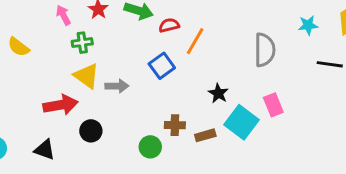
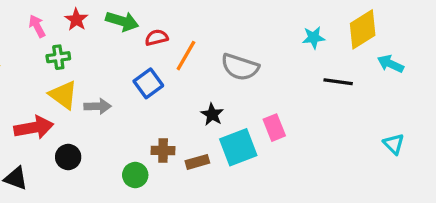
gray semicircle: (265, 50) -> (240, 67), moved, turned 108
cyan square: (241, 122) -> (238, 147), turned 32

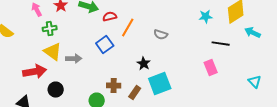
gray semicircle: (240, 67) -> (161, 35), size x0.6
pink rectangle: (274, 128) -> (211, 68), moved
brown rectangle: (197, 162) -> (135, 93), turned -40

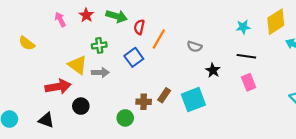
red semicircle: (110, 17) -> (139, 27), turned -64
green cross: (50, 29) -> (99, 45), moved
black line: (221, 44) -> (246, 56), moved
black star: (144, 64) -> (213, 70), moved
brown rectangle: (135, 93) -> (164, 95), moved

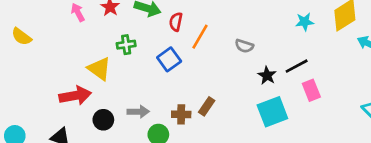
yellow semicircle: (27, 43) -> (21, 37), moved
black line: (246, 56) -> (297, 66), moved, turned -36
gray arrow: (100, 73) -> (138, 112), moved
cyan square: (193, 100) -> (272, 112), moved

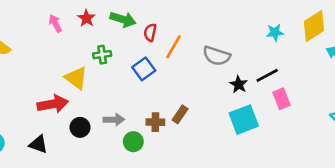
gray semicircle: (244, 46) -> (217, 56), size x1.5

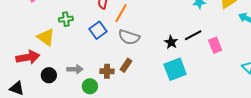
gray semicircle: (217, 56) -> (129, 37), moved
pink rectangle: (282, 99) -> (215, 45), moved

